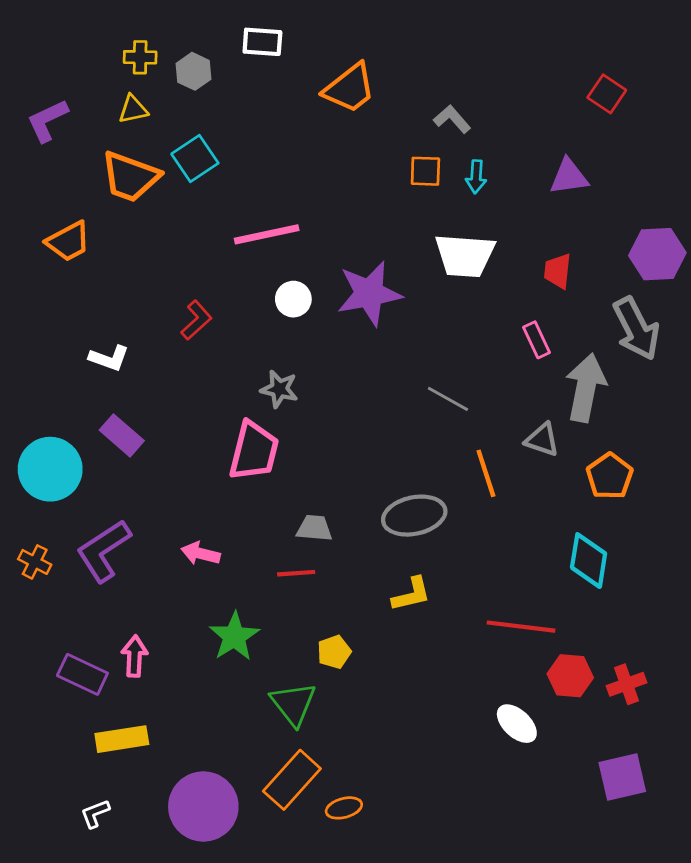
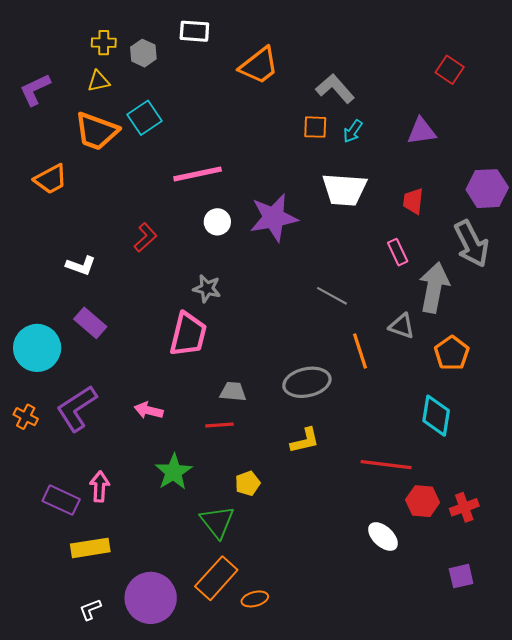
gray L-shape: (452, 119) -> (335, 89), size x1.4
cyan arrow: (476, 177) -> (353, 131), turned 30
purple square: (622, 777) -> (461, 576), size x0.7
white L-shape: (95, 814) -> (90, 609), moved

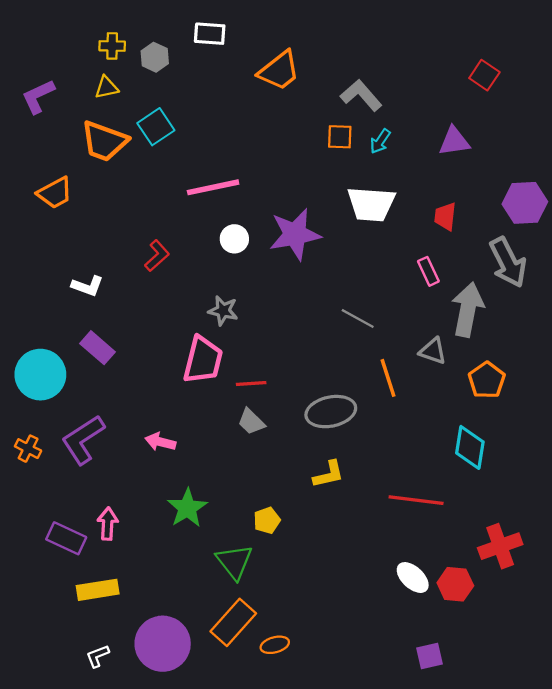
gray trapezoid: (233, 392) -> (251, 422), turned -140
red line: (219, 425) -> (251, 384), moved
red hexagon: (423, 501) -> (455, 584), moved
red cross: (464, 507) -> (500, 546), size x1.4
purple square: (461, 576) -> (429, 656), moved

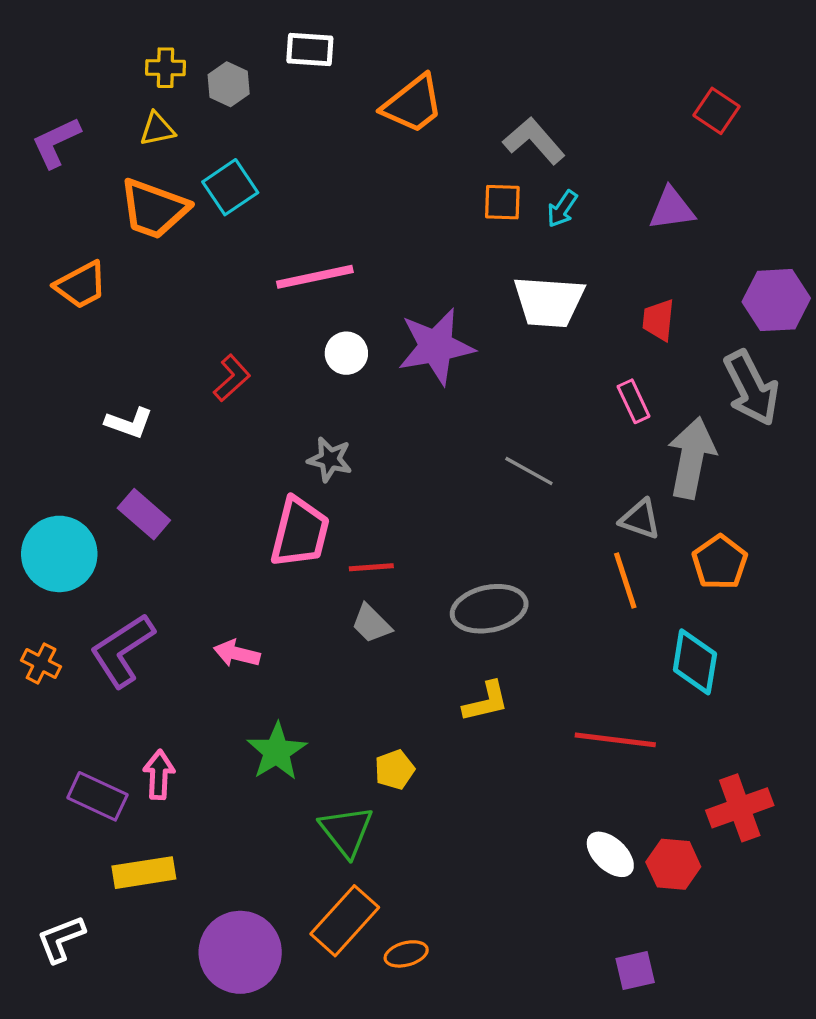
orange line: (388, 378) -> (625, 581), moved
white L-shape: (98, 656) -> (61, 939), moved, size x1.4

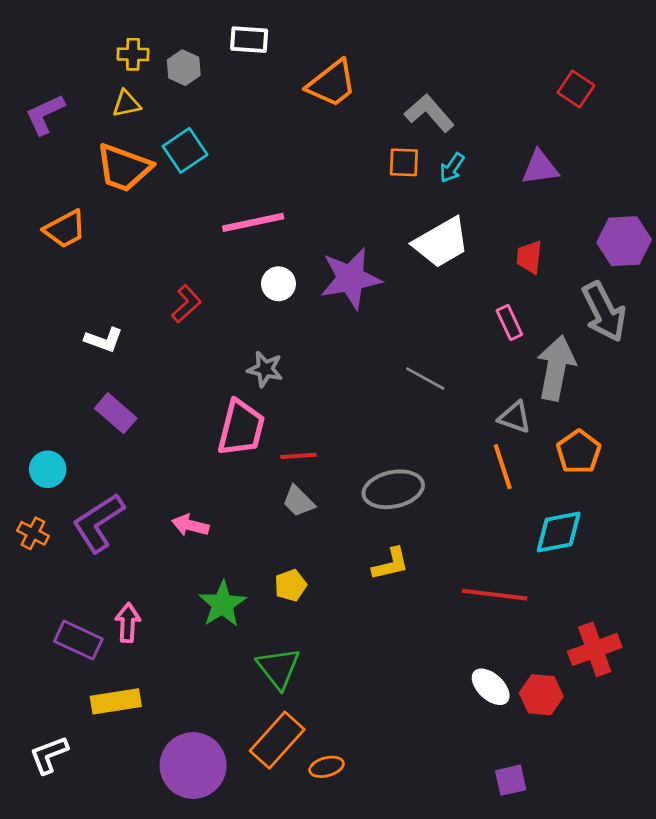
white trapezoid: (549, 302) -> (441, 242), turned -34
cyan circle: (59, 554) -> (48, 469), moved, size x0.6
cyan diamond: (695, 662) -> (559, 532), turned 70
yellow pentagon: (395, 770) -> (290, 585), moved

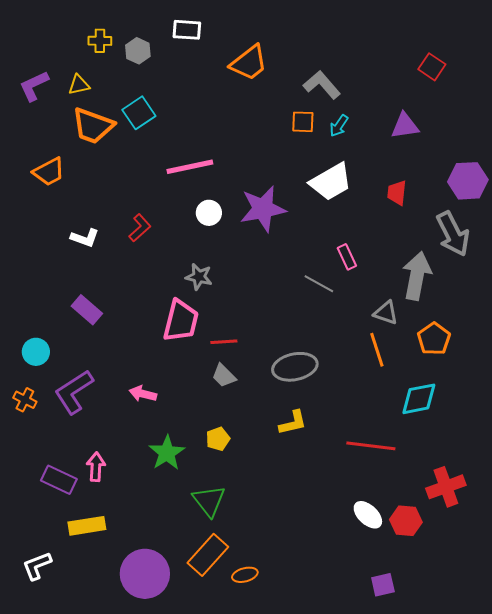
yellow triangle: (126, 104) -> (79, 85), moved
pink rectangle: (509, 322) -> (347, 257), moved
white L-shape: (104, 340) -> (85, 238), moved

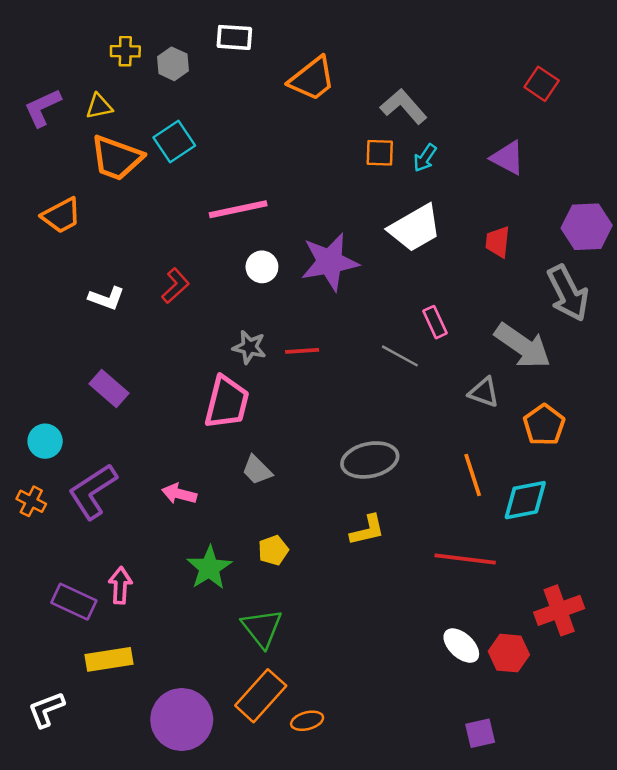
purple triangle: (405, 126) -> (508, 158), turned 36
gray arrow: (417, 276) -> (523, 346), turned 114
red line: (224, 342) -> (302, 351), moved
orange line: (377, 350) -> (473, 475), moved
gray trapezoid: (224, 376) -> (257, 470), moved

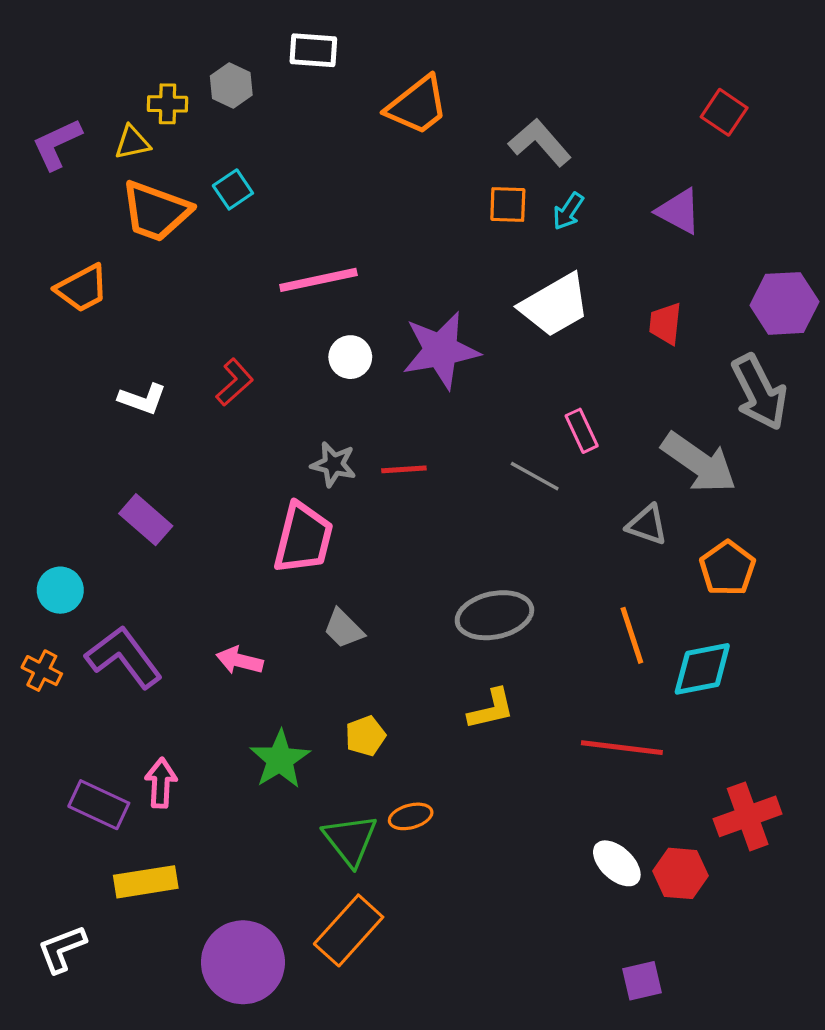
yellow cross: (125, 51) -> (168, 104), moved
cyan square: (174, 141) -> (233, 189), size x0.7
purple L-shape: (93, 491) -> (124, 657), turned 86
orange ellipse: (307, 721) -> (411, 816), moved

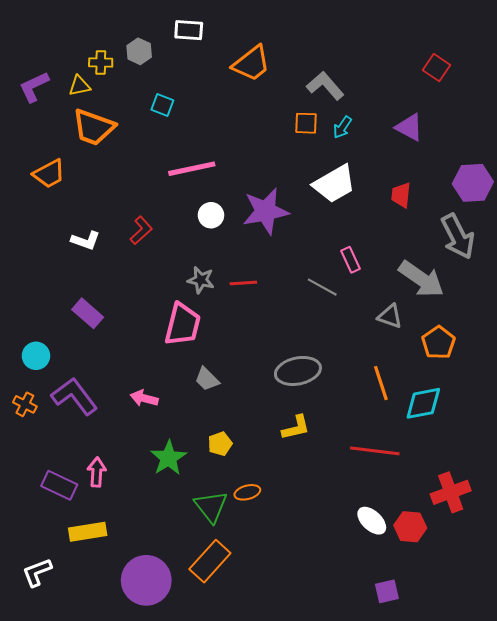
cyan square: (233, 189) -> (162, 105), moved, turned -35

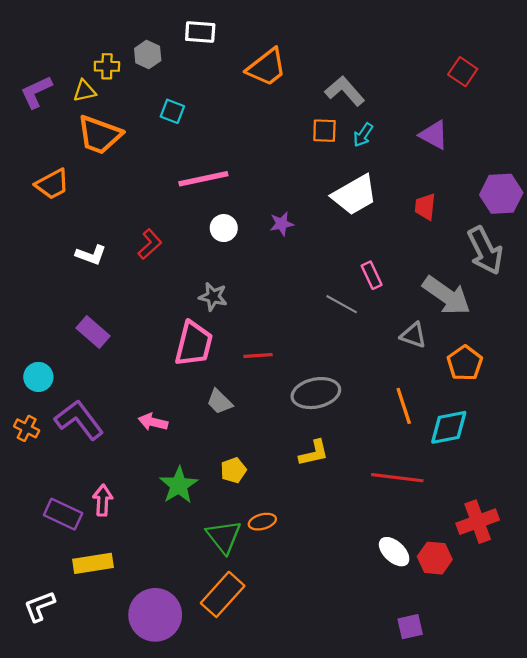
purple star: (266, 211) -> (282, 224), size x0.5
red line: (243, 283) -> (258, 356), moved

